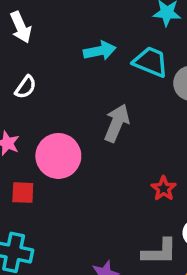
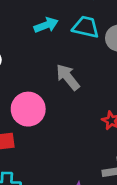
gray arrow: (117, 123) -> (68, 77), turned -52

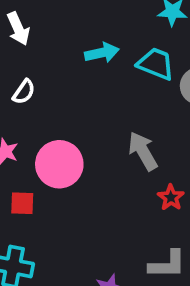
gray arrow: (68, 77) -> (143, 151), moved

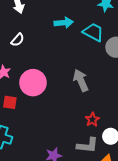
red star: (171, 197) -> (92, 120), moved

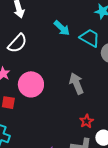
cyan arrow: (64, 23) -> (62, 28), turned 48
white semicircle: (18, 40) -> (17, 43), size x1.5

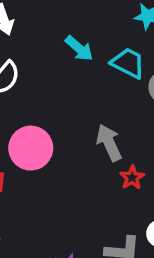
red star: (87, 121) -> (132, 178), moved

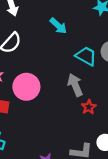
cyan trapezoid: (128, 63) -> (86, 56), moved

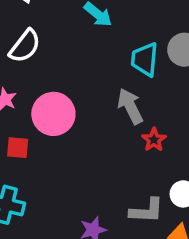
cyan trapezoid: (86, 56) -> (145, 59), turned -110

